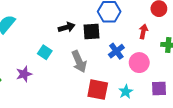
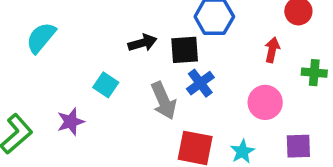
blue cross: (116, 51) -> (200, 83), moved

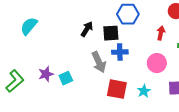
black arrow: (143, 43) -> (87, 29), turned -42
blue cross: (200, 83) -> (120, 52), turned 35
cyan square: (106, 85) -> (66, 78), moved, turned 32

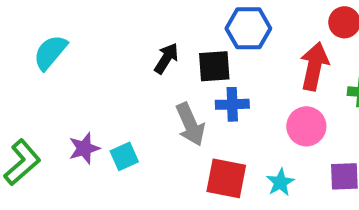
red arrow: (161, 33) -> (314, 66), size x1.6

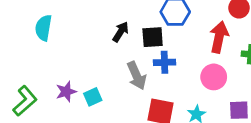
cyan semicircle: (50, 52) -> (43, 28), turned -30

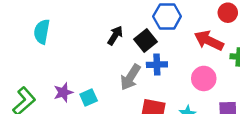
black square: (153, 37) -> (146, 41), turned -35
red arrow: (219, 37) -> (209, 41), turned -76
gray arrow: (137, 76) -> (130, 77), turned 56

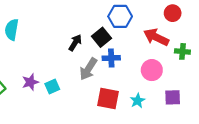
black arrow: (115, 35) -> (75, 43), moved

